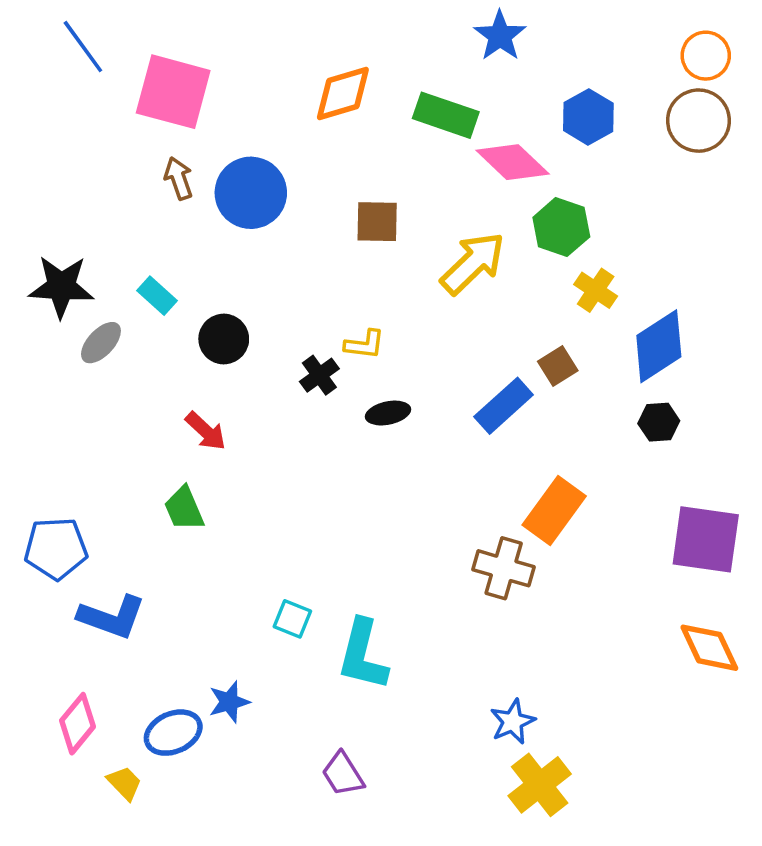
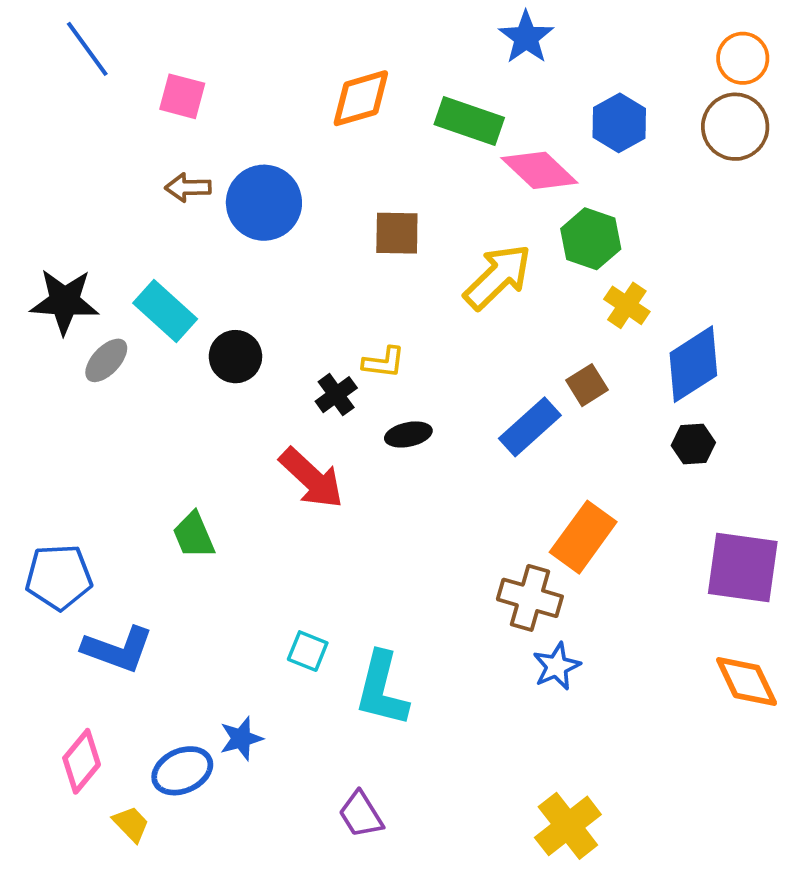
pink square: (173, 92) -> (182, 96), size x0.6
brown arrow: (179, 178) -> (188, 187), turned -72
cyan rectangle: (157, 296) -> (165, 311), size x1.5
red arrow: (206, 431) -> (311, 478), moved, size x1.5
blue star: (513, 722) -> (557, 666), moved

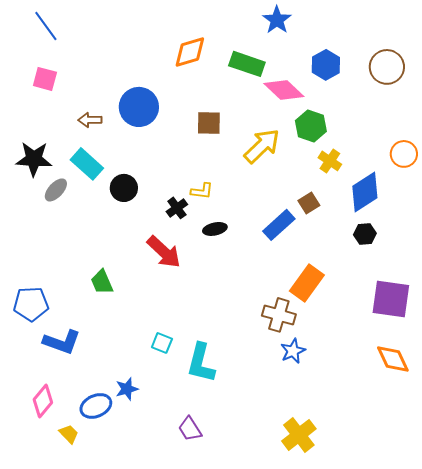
orange circle: (743, 58) -> (404, 154), moved
pink square: (182, 96) -> (45, 79), moved
brown arrow: (188, 187) -> (90, 120), moved

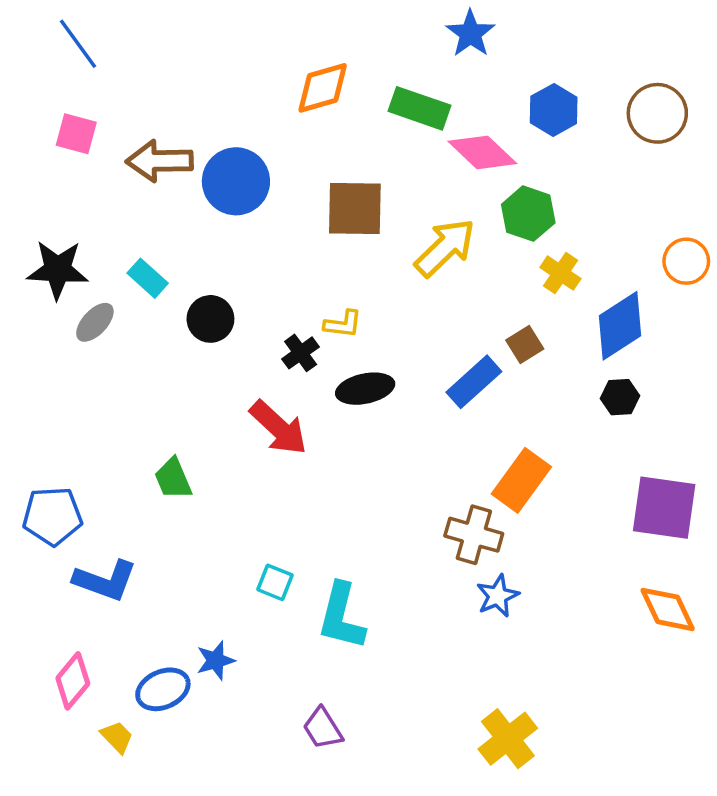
brown arrow: (90, 120) -> (160, 161), moved, size x1.6
brown square: (209, 123) -> (355, 208), size x1.4
cyan rectangle: (87, 164) -> (148, 278), size x0.7
black ellipse: (215, 229) -> (365, 389), size x1.4

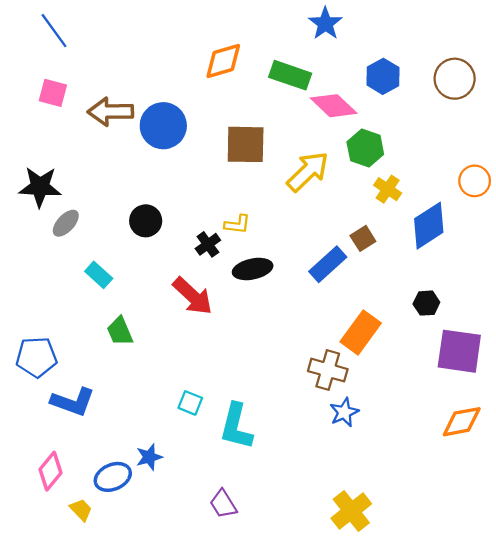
cyan rectangle: (148, 278) -> (99, 275), moved
black hexagon: (620, 397) -> (426, 303), moved
orange diamond: (668, 609) -> (462, 422), turned -75

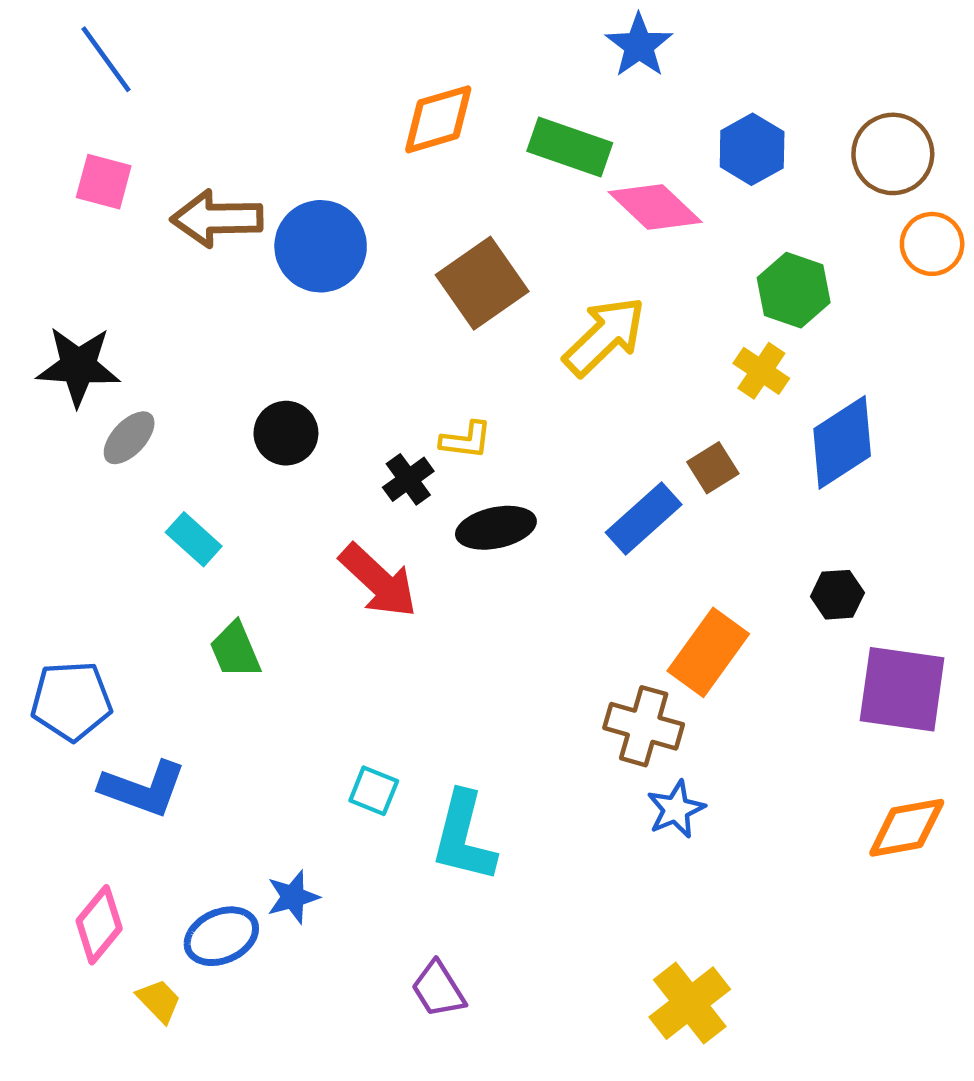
brown square: (246, 144) -> (482, 283), turned -36
green hexagon: (365, 148) -> (794, 290), moved
orange circle: (475, 181) -> (932, 244), moved

